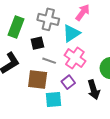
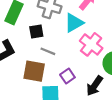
pink cross: (75, 58) -> (91, 44), moved
black arrow: (94, 90) -> (95, 86), turned 48

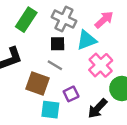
black square: (36, 32) -> (58, 44), moved

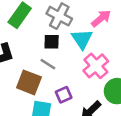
cyan triangle: (86, 40) -> (82, 39), turned -45

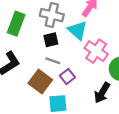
brown square: (29, 82) -> (40, 82), turned 30
purple square: (64, 95) -> (67, 76), moved

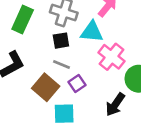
cyan triangle: (77, 30) -> (92, 32), turned -40

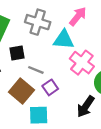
black square: (61, 41) -> (17, 53), moved

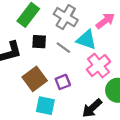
gray line: (36, 70) -> (63, 48), moved

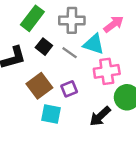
gray cross: (66, 17) -> (72, 20), turned -30
black square: (39, 42) -> (44, 47), turned 35
pink cross: (98, 66) -> (107, 71), turned 30

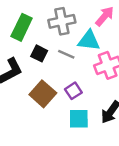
cyan square: (51, 114) -> (79, 119), moved

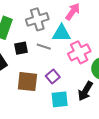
black square: (39, 53) -> (21, 48), turned -32
brown square: (43, 94) -> (27, 82), turned -30

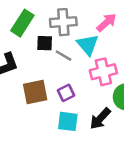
cyan triangle: (62, 33) -> (88, 45), turned 36
black square: (21, 48) -> (45, 43), moved
brown square: (27, 82) -> (35, 92), turned -30

